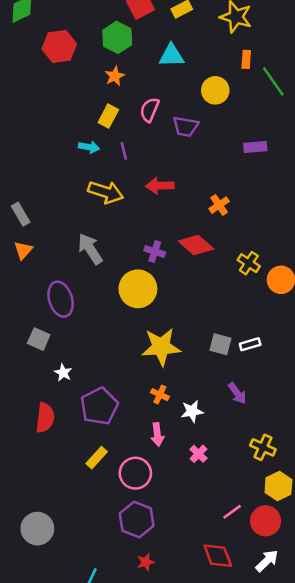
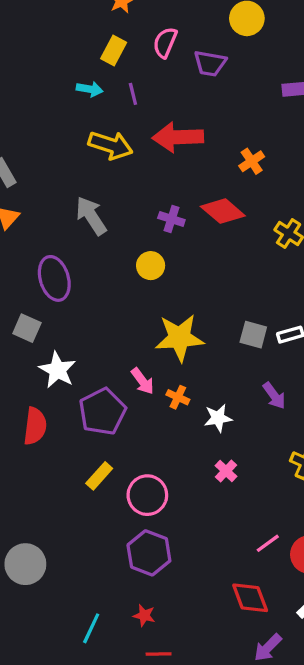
red arrow: (160, 186) -> (178, 137), size x1.4
yellow circle: (138, 289) -> (151, 266), size x0.6
white star: (63, 373) -> (57, 370), size x1.6
pink arrow: (157, 434) -> (143, 381), moved, turned -30
red star: (146, 562) -> (144, 615), moved, turned 30

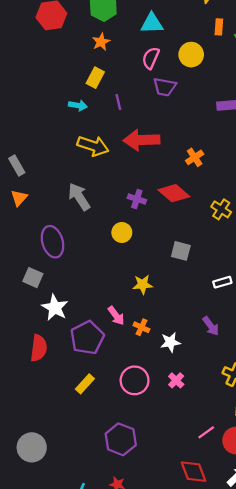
pink semicircle: (165, 42) -> (151, 58), moved
purple line: (133, 94) -> (118, 102), moved
gray square: (253, 335) -> (181, 251), moved
yellow star: (179, 338) -> (143, 284), size x0.6
pink circle: (147, 495) -> (135, 380), moved

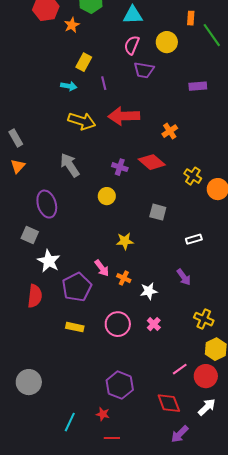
orange star: (101, 42) -> (72, 25), moved
yellow rectangle: (85, 384) -> (75, 327), turned 60
purple hexagon: (121, 439) -> (120, 385), moved

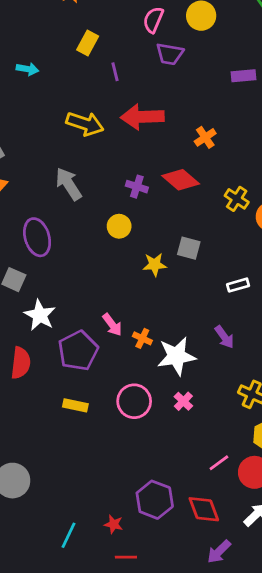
cyan arrow: (69, 86) -> (27, 69), moved
yellow star: (125, 241) -> (155, 265), moved
white star: (149, 291) -> (177, 356), size x1.6
purple hexagon: (120, 385) -> (155, 500), moved

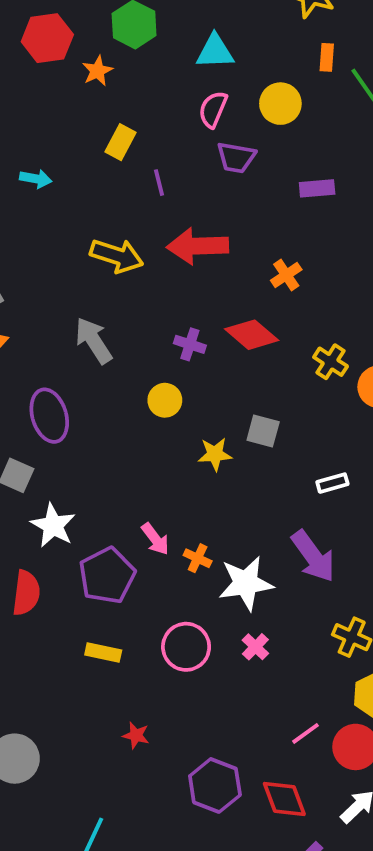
purple rectangle: (244, 76) -> (317, 188), moved
purple arrow: (224, 337) -> (313, 556), size x1.6
red star: (114, 524) -> (136, 735), moved

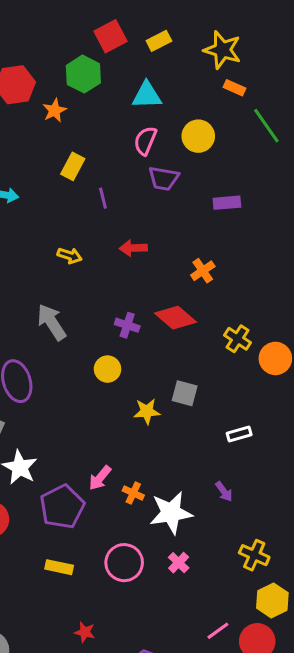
orange rectangle: (327, 57) -> (235, 88), moved, turned -70
red arrow: (198, 246) -> (133, 248), size x0.6
yellow arrow: (117, 256) -> (70, 256), size x0.6
pink arrow: (155, 539) -> (100, 478), turned 76
purple arrow: (313, 556) -> (224, 492), size x0.5

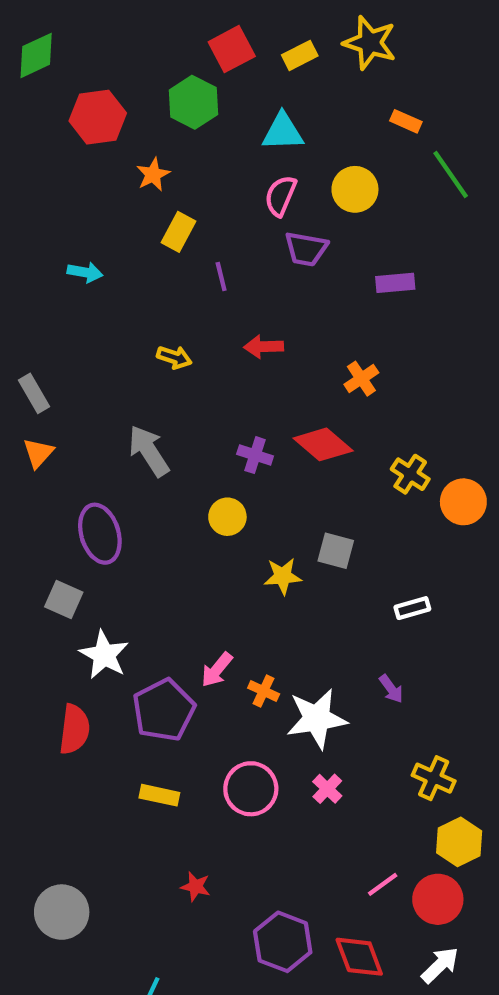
yellow star: (222, 50) -> (370, 43), moved
orange star: (55, 110) -> (153, 174), moved

